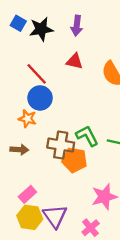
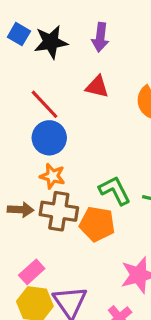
orange star: (27, 119) -> (52, 176), moved
brown cross: (61, 145) -> (59, 211), moved

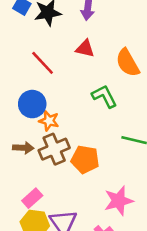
blue circle: (49, 138) -> (32, 104), moved
green L-shape: (115, 190) -> (104, 96), moved
brown cross: (59, 211) -> (54, 149), turned -32

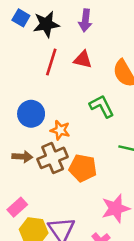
red line: (43, 63) -> (51, 62), moved, turned 60
orange star: (49, 121) -> (60, 130), moved
pink rectangle: (32, 198) -> (17, 207), moved

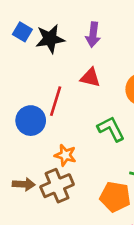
red line: (51, 62) -> (56, 101), moved
blue circle: (31, 114) -> (31, 121), moved
orange pentagon: (83, 168) -> (115, 197), moved

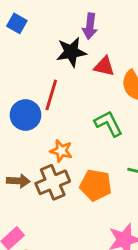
black star: (50, 39) -> (71, 52), moved
red triangle: (90, 78) -> (104, 66), moved
orange pentagon: (115, 197) -> (96, 185), moved

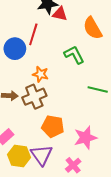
red triangle: (104, 66) -> (60, 14), moved
orange pentagon: (96, 185) -> (53, 126), moved

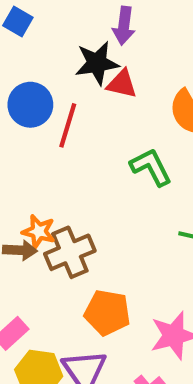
blue circle: (15, 49) -> (30, 105), moved
orange star: (40, 74) -> (39, 231), moved

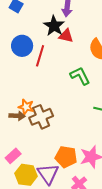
black star: (97, 63) -> (54, 26), turned -30
orange pentagon: (107, 313) -> (66, 157), moved

